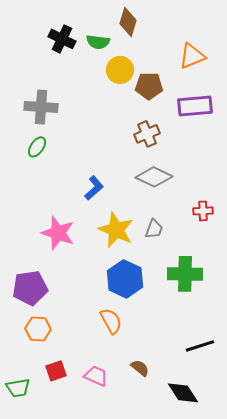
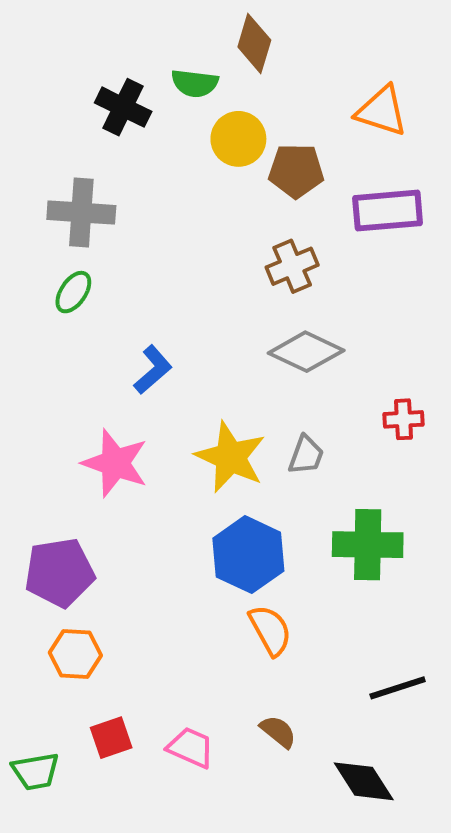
black cross: (62, 39) -> (123, 107), moved
orange triangle: (192, 56) -> (382, 111), turned 40
blue L-shape: (94, 188) -> (153, 370), moved
orange semicircle: (111, 321) -> (270, 630), moved

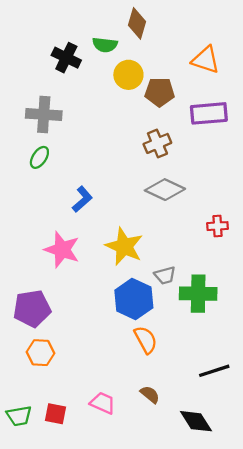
gray trapezoid: (306, 455) -> (165, 275), moved, turned 55
red square: (111, 738) -> (56, 414), moved, turned 30

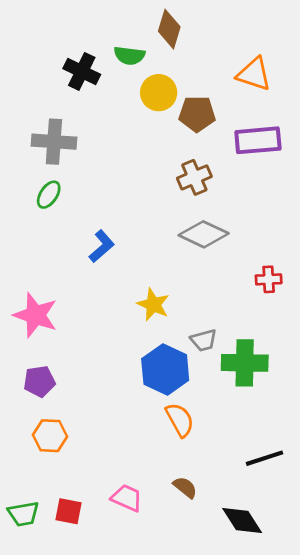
yellow star: (124, 246) -> (153, 305), size x0.7
pink star: (62, 250) -> (35, 315), moved
purple pentagon: (32, 309) -> (39, 381), size x0.7

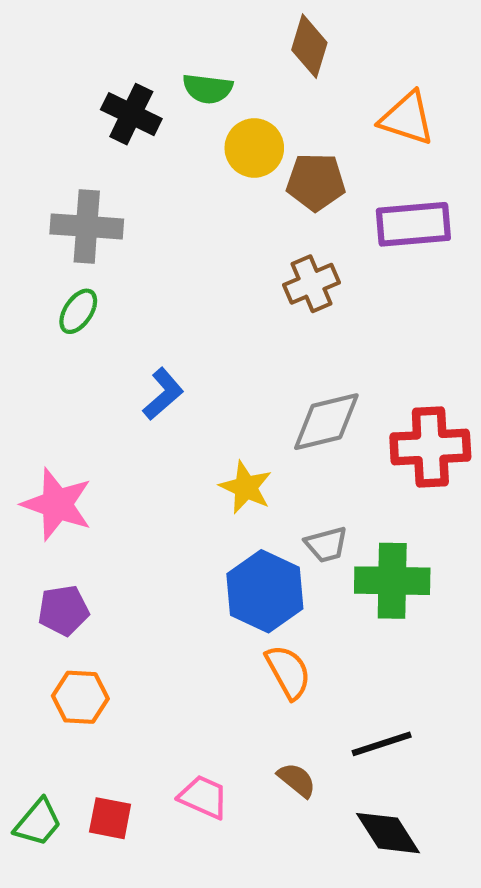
brown diamond: (169, 29) -> (309, 46), moved
gray diamond: (204, 234) -> (326, 422), moved, turned -39
red cross: (269, 279) -> (430, 447), size x1.8
black line: (265, 458) -> (382, 744), moved
green trapezoid: (24, 514) -> (38, 822), turned -40

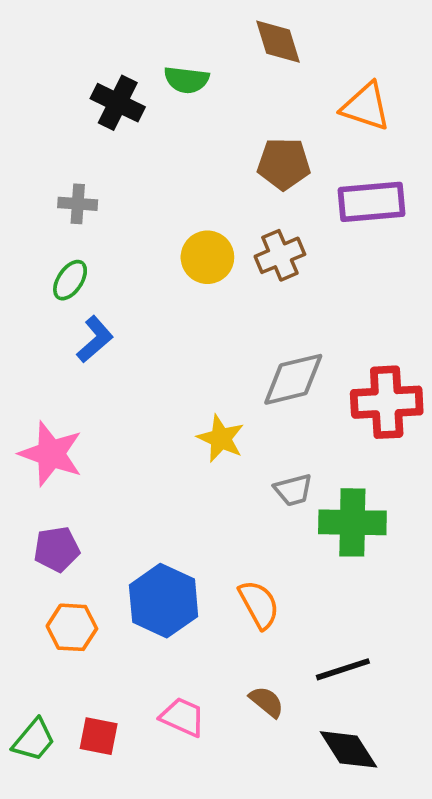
brown diamond: (309, 46) -> (278, 42), turned -34
yellow circle: (254, 148) -> (207, 257), moved
gray cross: (87, 226) -> (78, 204), size x0.6
blue L-shape: (163, 394) -> (95, 339), moved
blue hexagon: (265, 591) -> (164, 601), moved

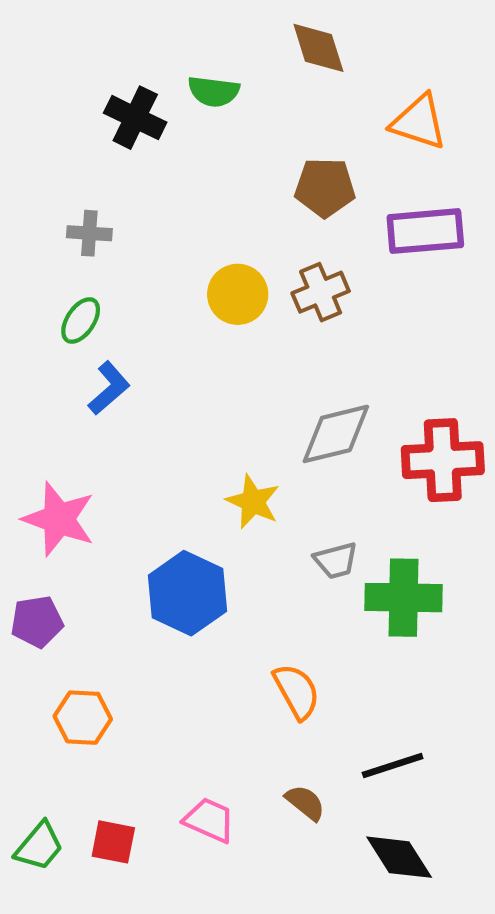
purple pentagon: (57, 549) -> (37, 622), moved
blue hexagon: (164, 601) -> (188, 593), moved

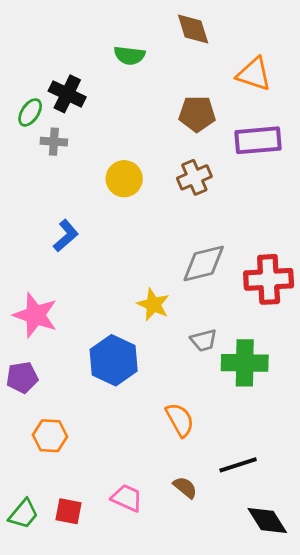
black cross: (135, 118) -> (67, 94), moved
yellow circle: (238, 294) -> (124, 179), moved
green ellipse: (81, 320) -> (30, 112), moved
black diamond: (399, 857) -> (267, 521), moved

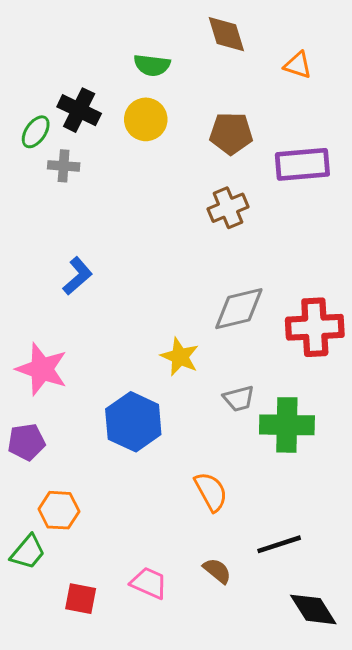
orange triangle: (254, 74) -> (298, 65), moved, size x0.7
yellow circle: (124, 179) -> (146, 119), moved
green trapezoid: (23, 514) -> (28, 552), moved

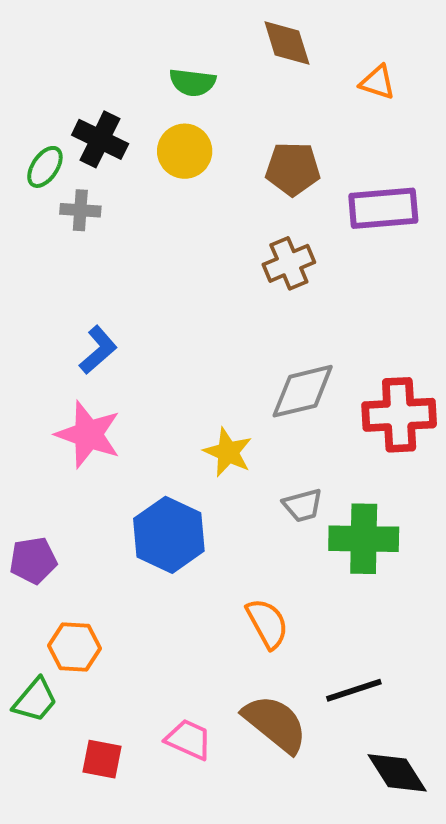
pink star: (42, 369) -> (88, 434), moved
brown semicircle: (217, 571) -> (275, 724), size x1.8

